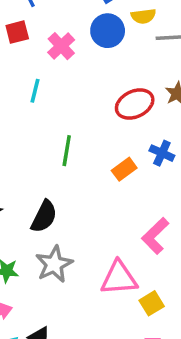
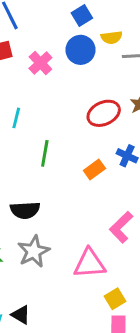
cyan line: (35, 91) -> (16, 118), moved
black semicircle: (44, 217) -> (25, 210), turned 60
yellow square: (152, 303) -> (115, 299), moved

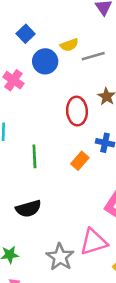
blue square: (82, 15) -> (26, 34), moved
red ellipse: (104, 113) -> (77, 111), turned -56
gray star: (34, 251) -> (60, 257), moved

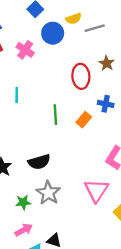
green line: (34, 156) -> (55, 115), moved
pink triangle: (94, 242) -> (96, 190), turned -40
gray star: (60, 257) -> (48, 193), moved

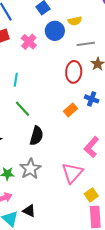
gray line: (95, 28) -> (86, 44), moved
green line: (55, 115) -> (23, 109), moved, turned -48
black semicircle: (39, 162) -> (36, 136), moved, turned -66

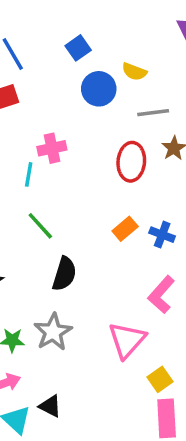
yellow semicircle: (75, 21) -> (134, 72), turned 32
pink cross: (29, 42) -> (52, 148), moved, turned 35
blue cross: (92, 99) -> (162, 235), moved

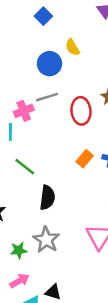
blue square: (78, 48) -> (43, 16), moved
yellow semicircle: (134, 72) -> (72, 47), turned 48
gray line: (153, 113) -> (47, 97), moved

